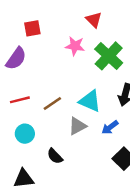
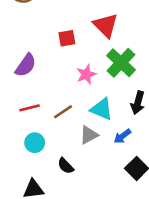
red triangle: (94, 20) -> (106, 25), size x1.5
red square: (32, 28) -> (67, 38), moved
pink star: (75, 46) -> (86, 74), moved, turned -30

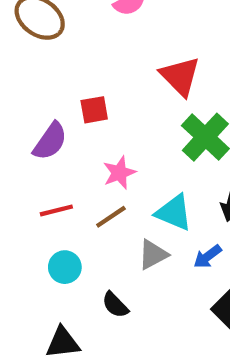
red square: (67, 38) -> (94, 110), moved
pink star: (86, 74) -> (119, 173), moved

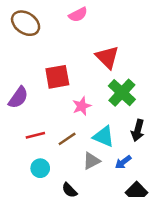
red square: (94, 110) -> (57, 77), size x1.5
purple semicircle: (50, 141) -> (18, 98), moved
pink star: (119, 173) -> (82, 106), moved

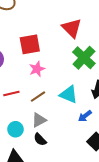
pink star: (82, 106) -> (37, 69), moved
gray triangle: (91, 161) -> (39, 120), moved
cyan circle: (40, 168) -> (15, 129), moved

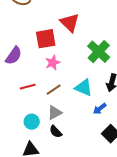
red triangle: (72, 28) -> (70, 23), moved

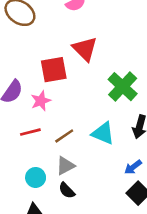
pink star: (53, 63) -> (41, 101), moved
blue arrow: (100, 109) -> (133, 167), moved

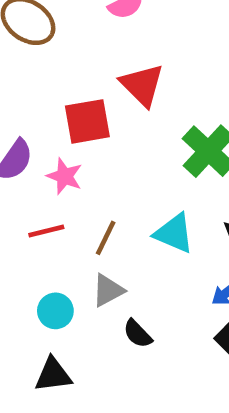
pink star: (41, 101) -> (65, 176), turned -30
brown line: (64, 136) -> (106, 238), turned -30
black semicircle: (67, 190) -> (138, 334), moved

